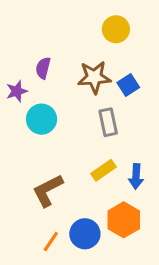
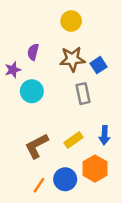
yellow circle: (116, 29) -> (71, 21), moved
yellow rectangle: (104, 170) -> (73, 140), moved

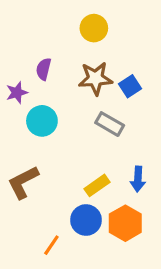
gray rectangle: (83, 94) -> (110, 124), turned -48
brown L-shape: (37, 146) -> (23, 182), moved
blue circle: (65, 179) -> (86, 220), moved

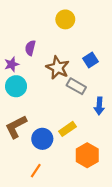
brown star: (95, 78) -> (58, 68), moved, turned 30
cyan circle: (42, 121) -> (16, 86), moved
blue arrow: (138, 179) -> (99, 106), moved
blue circle: (86, 220) -> (42, 139), moved

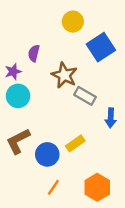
blue square: (91, 60) -> (101, 47), moved, size x1.6
orange hexagon: (87, 155) -> (97, 187), moved
orange line: (36, 171) -> (53, 187), moved

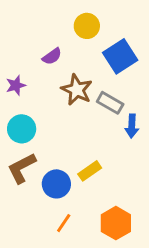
purple semicircle: (34, 53) -> (52, 56), moved, turned -140
cyan circle: (18, 96) -> (22, 129), moved
gray rectangle: (85, 96) -> (110, 103), moved
blue arrow: (111, 118) -> (132, 126), moved

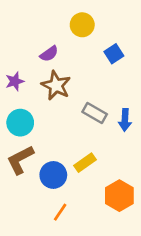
blue square: (120, 56) -> (114, 54), size x0.6
brown star: (77, 90) -> (56, 85), moved
gray rectangle: (110, 103) -> (95, 113), moved
orange hexagon: (116, 223) -> (119, 196), moved

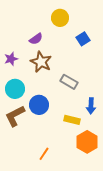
blue arrow: (125, 120) -> (91, 106), moved
yellow rectangle: (85, 163) -> (72, 120), moved, turned 49
blue circle: (53, 175) -> (39, 105), moved

